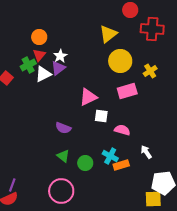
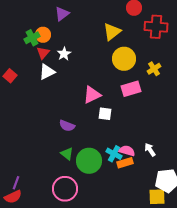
green cross: (28, 65) -> (32, 38), moved
purple triangle: (58, 68) -> (62, 14), moved
pink semicircle: (122, 130) -> (127, 151), moved
green circle: (85, 163) -> (89, 161), size x1.6

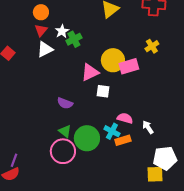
green cross: (32, 38) -> (74, 39), moved
yellow circle: (124, 59) -> (113, 60), moved
pink semicircle: (127, 151) -> (125, 118), moved
pink circle: (65, 189) -> (63, 151), moved

